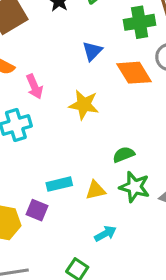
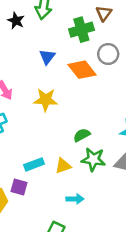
cyan arrow: (105, 234) -> (75, 199), turned 35

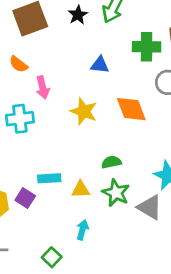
blue triangle: (47, 57) -> (100, 65), turned 42
orange diamond: (82, 70) -> (131, 109), moved
cyan arrow: (75, 199) -> (82, 230), turned -91

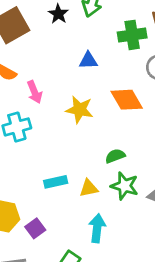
purple square: (25, 198) -> (35, 228), moved, turned 30
cyan arrow: (82, 230) -> (97, 228), size x1.4

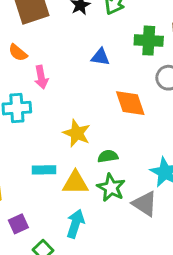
yellow star: (80, 110) -> (77, 133), moved
yellow triangle: (89, 188) -> (75, 183), size x1.4
purple square: (35, 228) -> (18, 224), moved

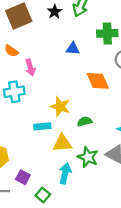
cyan rectangle: (44, 170) -> (42, 126), moved
green star: (111, 188) -> (88, 157), moved
purple square: (18, 224) -> (23, 177), turned -32

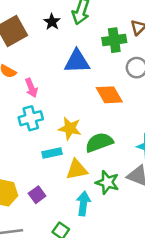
blue triangle: (73, 49) -> (77, 61), size x1.6
cyan cross: (14, 92) -> (31, 118), moved
green semicircle: (85, 121) -> (99, 142), size x1.6
purple square: (23, 177) -> (37, 195), moved, turned 32

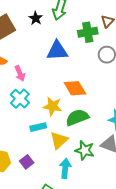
orange diamond: (109, 95) -> (75, 88), moved
cyan cross: (31, 118) -> (20, 99), turned -30
yellow triangle: (77, 170) -> (59, 140), turned -30

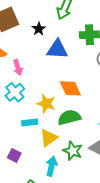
black star: (36, 18) -> (39, 29), moved
purple square: (27, 162) -> (14, 155), turned -32

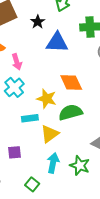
green star: (73, 151) -> (80, 166), moved
purple square: (14, 155) -> (14, 152), turned -32

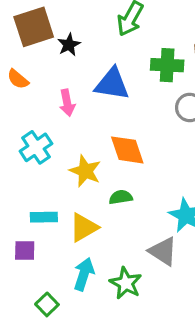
black star: (38, 22) -> (69, 45), moved
pink arrow: (17, 62) -> (67, 103), moved
green semicircle: (70, 112) -> (121, 197), size x0.6
cyan rectangle: (30, 118) -> (44, 217), moved

